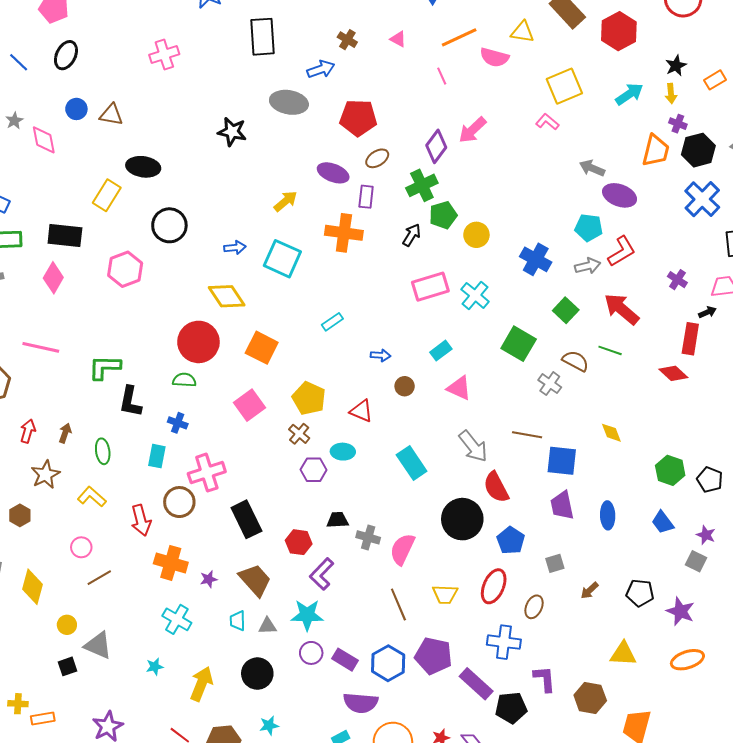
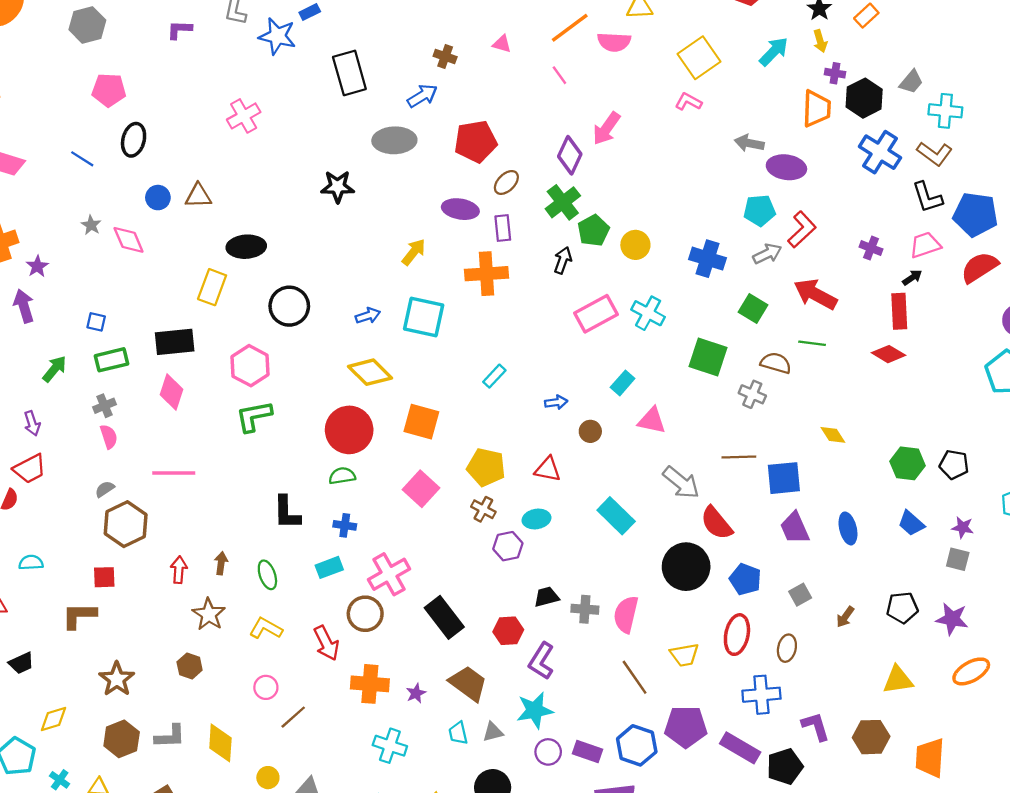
green L-shape: (105, 367) -> (254, 416), moved
cyan rectangle: (157, 456) -> (329, 567), turned 70

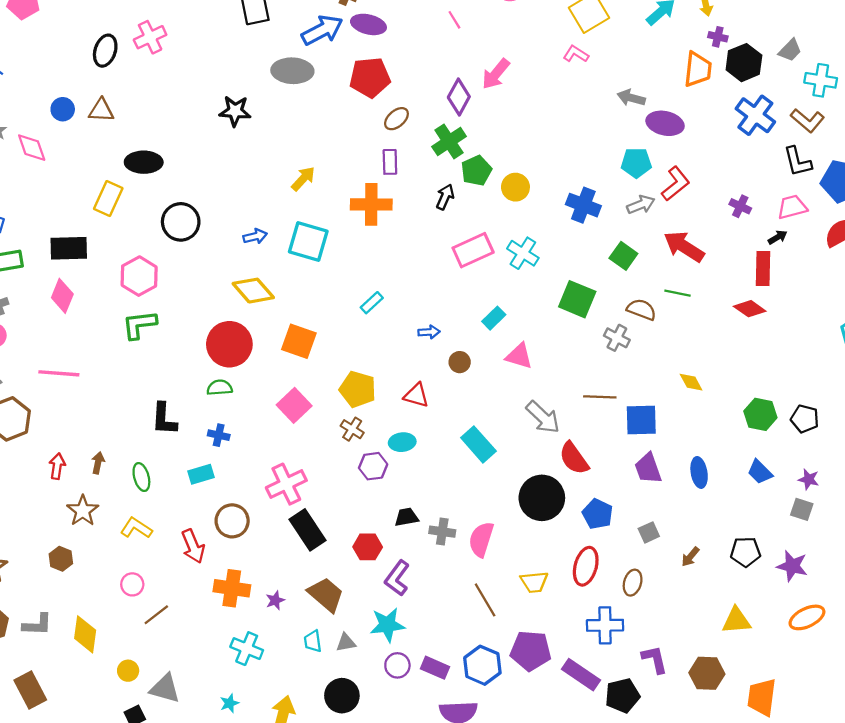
blue arrow: (422, 96) -> (322, 30), size x1.4
black ellipse: (134, 140) -> (105, 51), moved
purple ellipse: (460, 209) -> (368, 24), moved
pink cross: (389, 574) -> (286, 484), moved

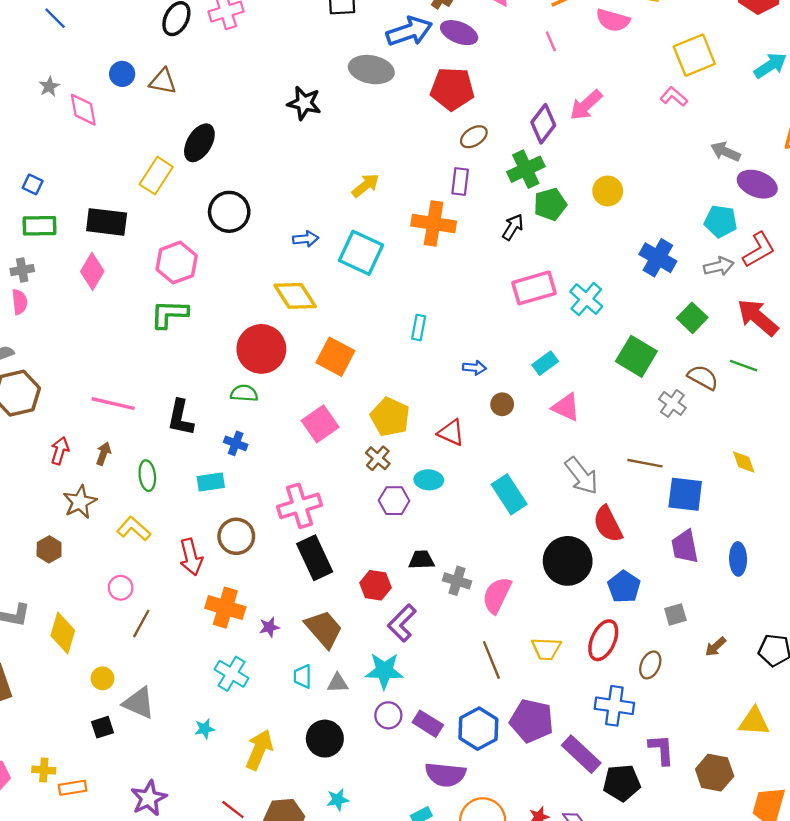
black ellipse: (144, 162) -> (199, 143), turned -68
yellow circle: (515, 187) -> (608, 191), moved
cyan rectangle: (372, 303) -> (419, 328), turned -45
pink line: (59, 373) -> (113, 404), moved
brown line: (156, 615) -> (141, 624), turned -32

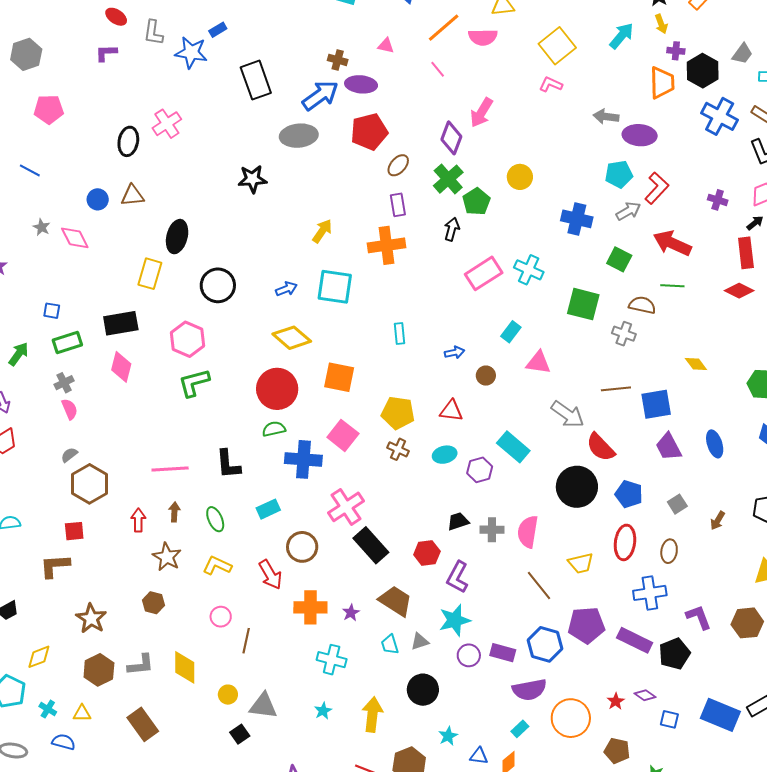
blue cross: (236, 443) -> (303, 459), moved, size x1.8
purple hexagon: (394, 501) -> (480, 470), moved

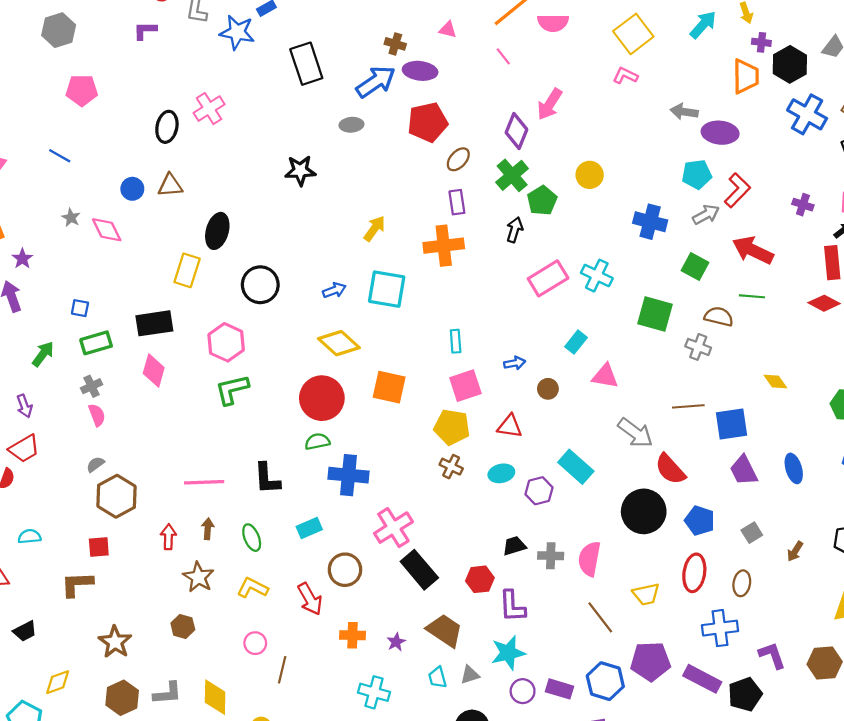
gray ellipse: (299, 136) -> (351, 125), size x0.6
pink square: (343, 435) -> (465, 386), moved, turned 32
purple L-shape: (457, 577) -> (512, 606), turned -32
orange cross: (310, 607) -> (352, 635), size x0.7

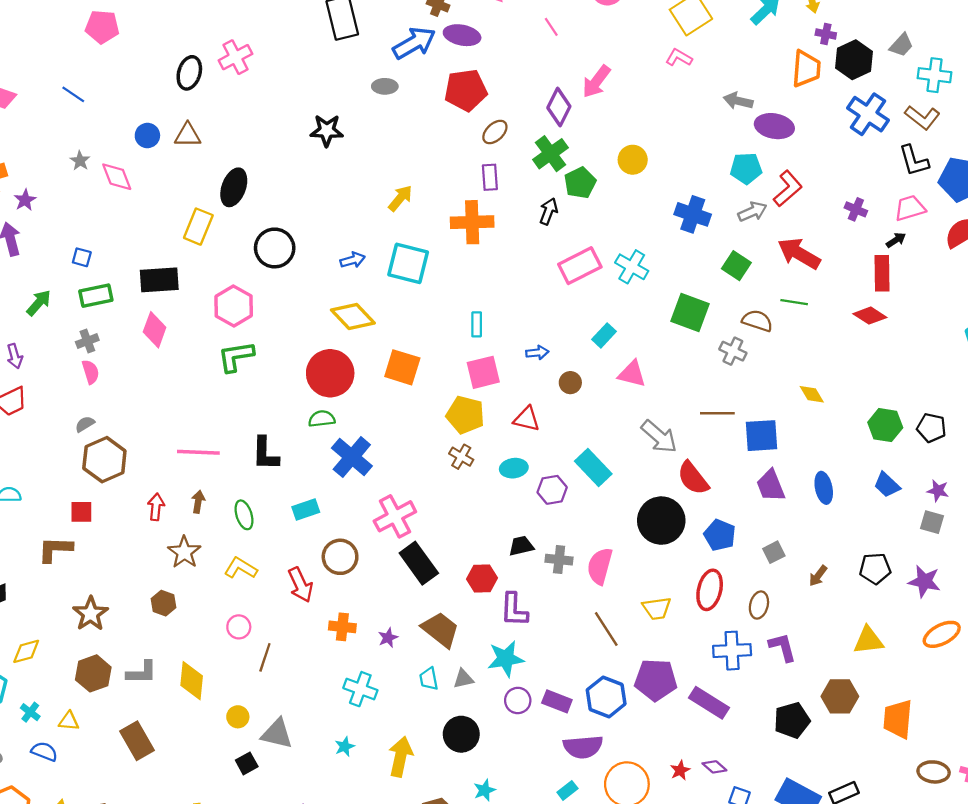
blue cross: (349, 475) -> (352, 457), turned 30
purple L-shape: (772, 655) -> (782, 647), moved
black pentagon: (745, 694) -> (792, 720), moved

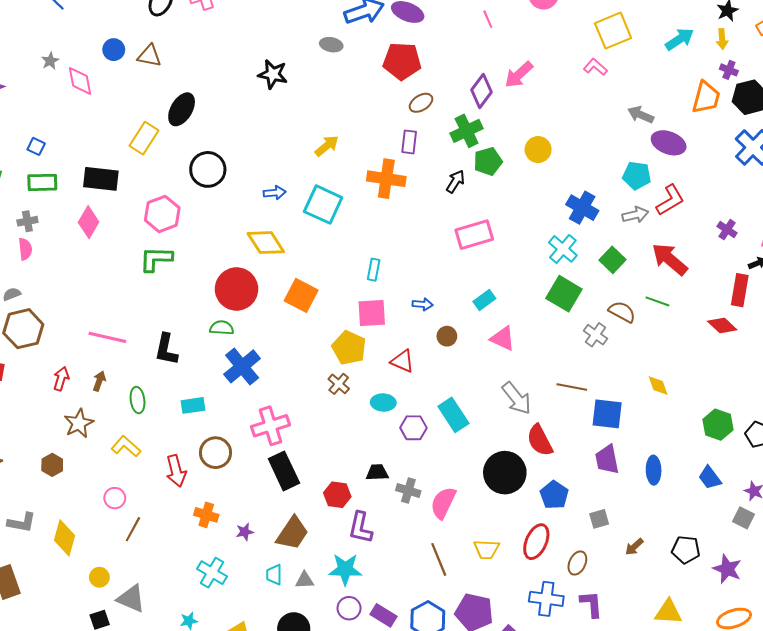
cyan cross: (632, 267) -> (563, 249), moved
brown trapezoid: (440, 630) -> (292, 533), turned 75

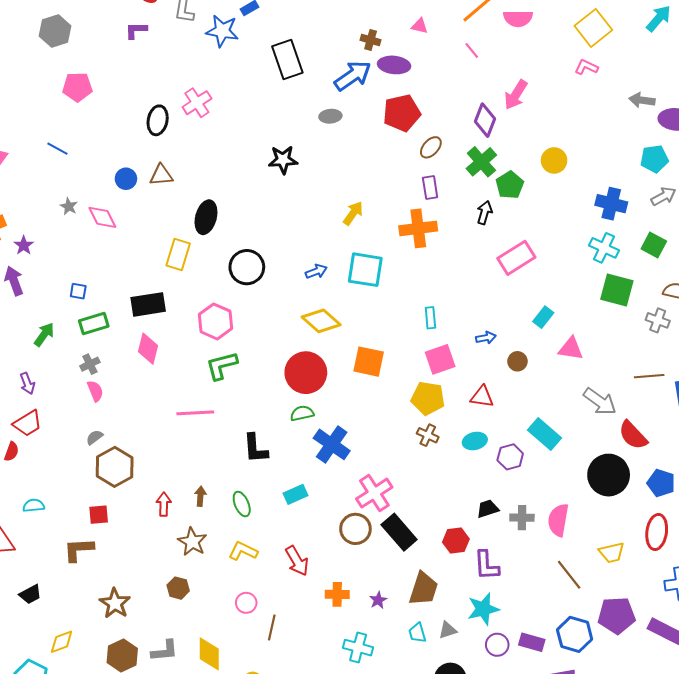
pink line: (107, 337) -> (195, 413), moved
brown circle: (216, 453) -> (355, 529), moved

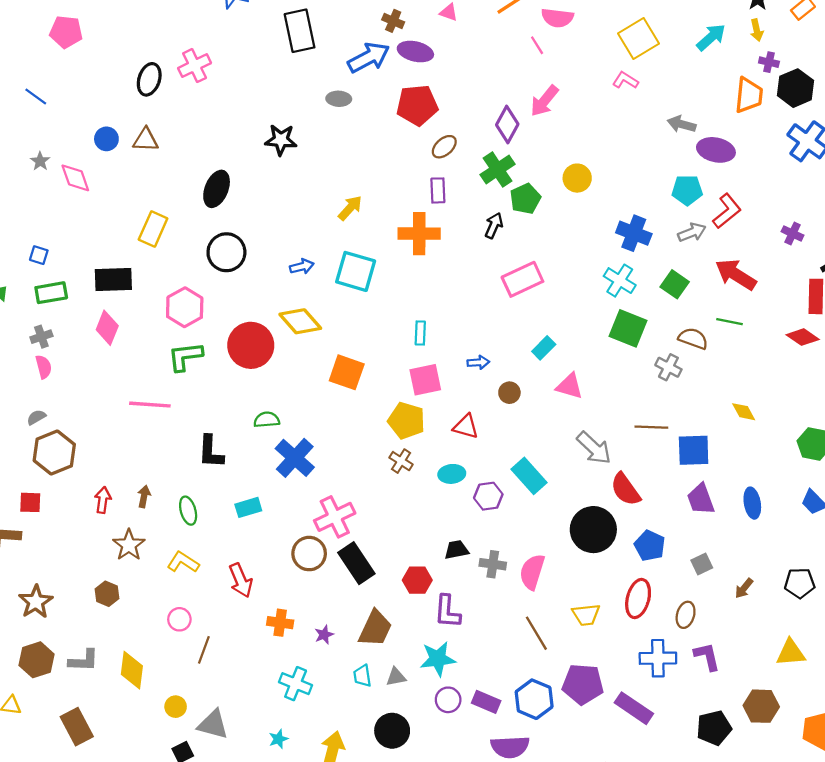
pink line: (472, 50) -> (537, 45), moved
black ellipse: (206, 217) -> (217, 189), moved
red circle: (306, 373) -> (251, 345), moved

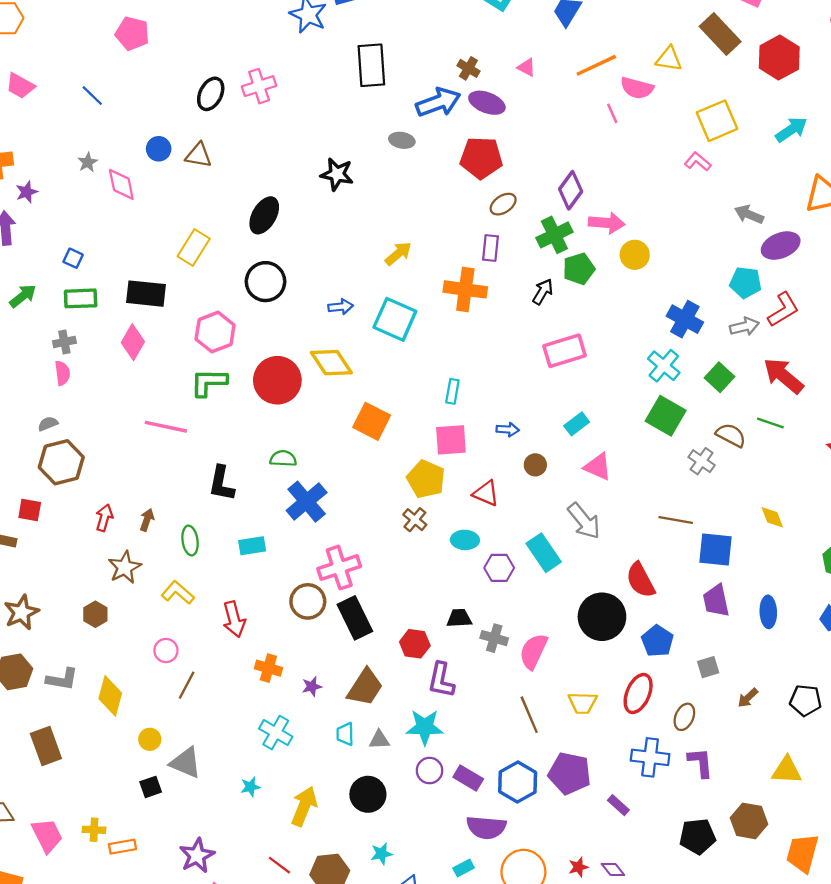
pink arrow: (544, 101) -> (607, 223), moved, turned -132
purple ellipse: (716, 150) -> (781, 246), turned -42
gray arrow: (594, 448) -> (584, 521), moved
purple rectangle: (634, 708) -> (618, 805), size x0.6

